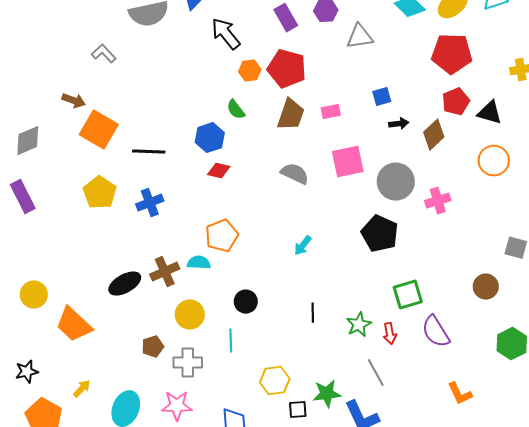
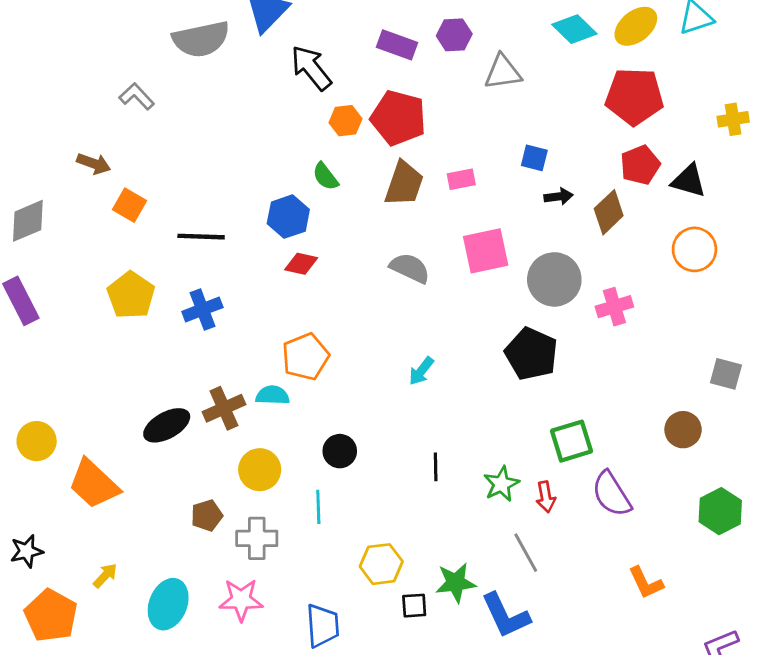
purple rectangle: (286, 18) -> (397, 45), turned -40
blue square: (382, 97) -> (534, 158), turned 30
orange square: (99, 130) -> (130, 205), size x0.6

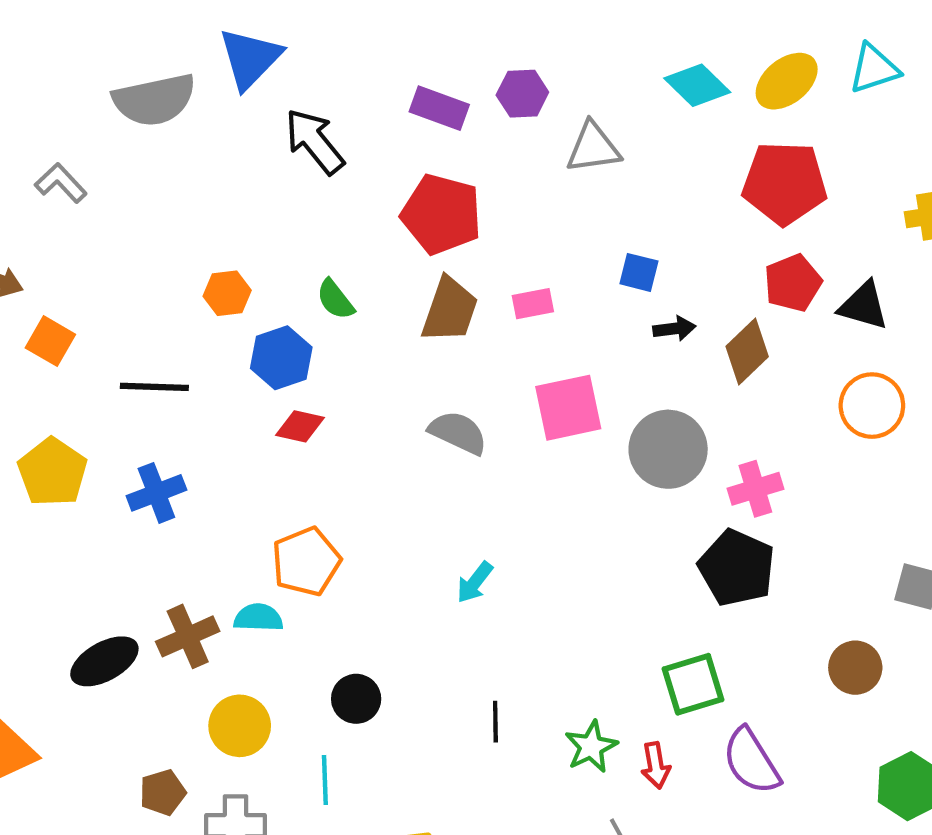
orange hexagon: (345, 121) -> (227, 293), moved
black pentagon: (531, 354) -> (737, 568), moved

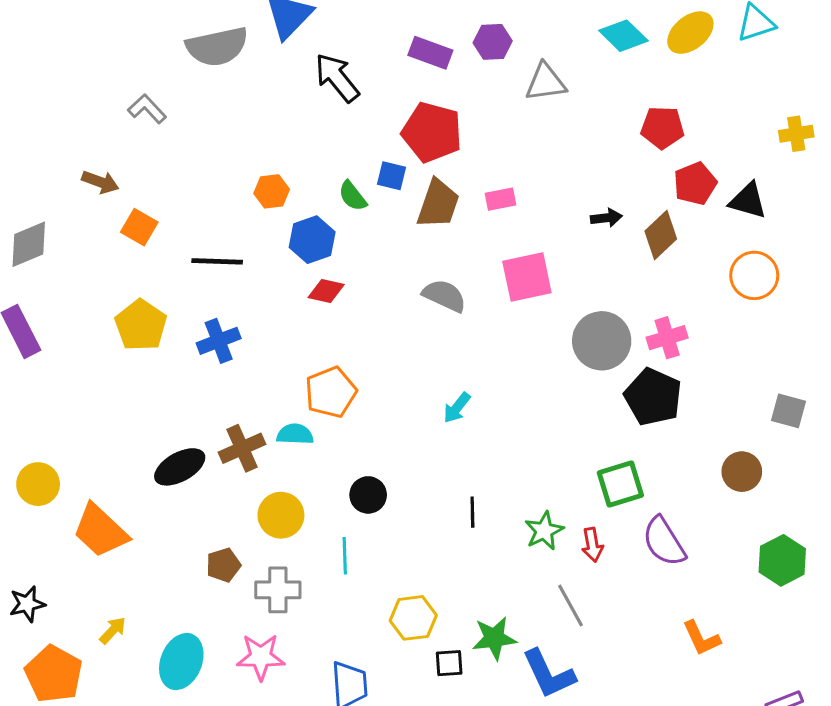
red pentagon: (785, 183) -> (662, 128), moved, size x0.7
blue square: (639, 272) -> (391, 176), moved
gray circle: (668, 449) -> (602, 341), moved

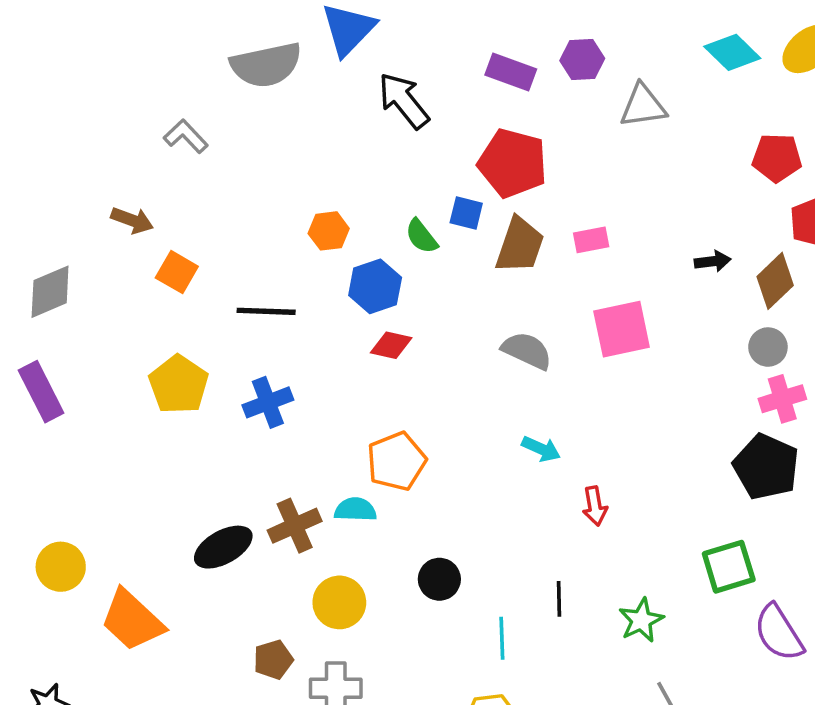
gray circle: (602, 341) -> (768, 347), moved, size x0.6
cyan arrow: (457, 408) -> (541, 449), moved, turned -104
red arrow: (592, 545) -> (595, 506), moved
cyan line: (345, 556) -> (502, 638), moved

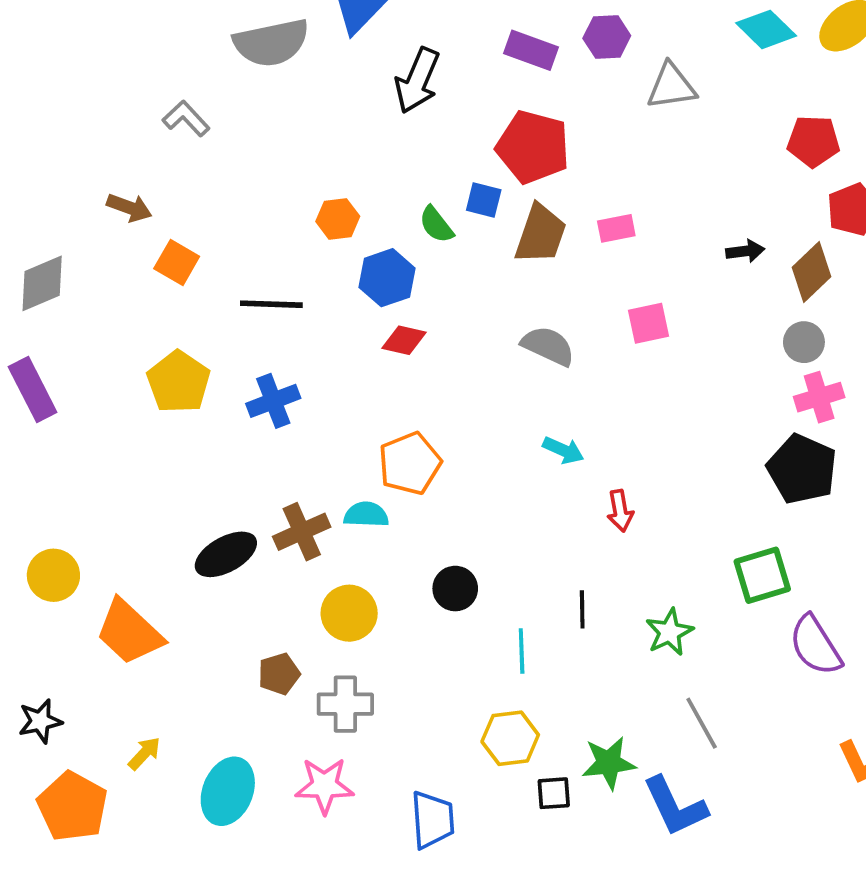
black arrow: (404, 101) -> (417, 81), turned -118
pink square: (622, 329) -> (649, 323), size x0.7

